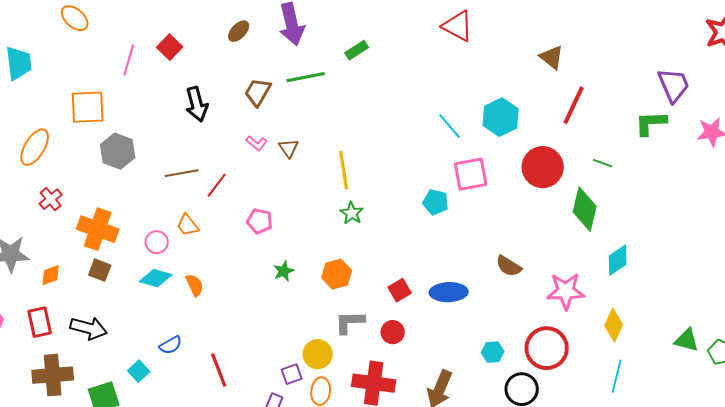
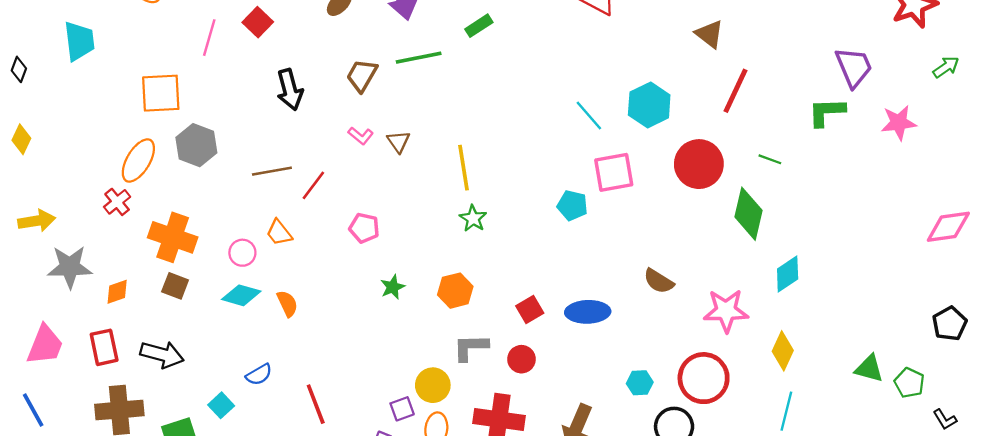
orange ellipse: (35, 147) -> (138, 161), moved

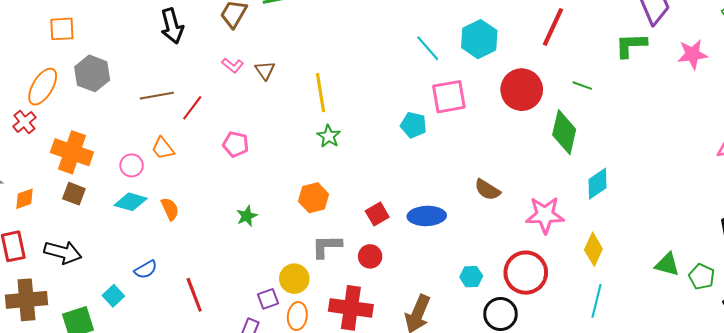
orange square: (161, 93) -> (62, 29), size x0.7
green star: (393, 287) -> (247, 216), moved

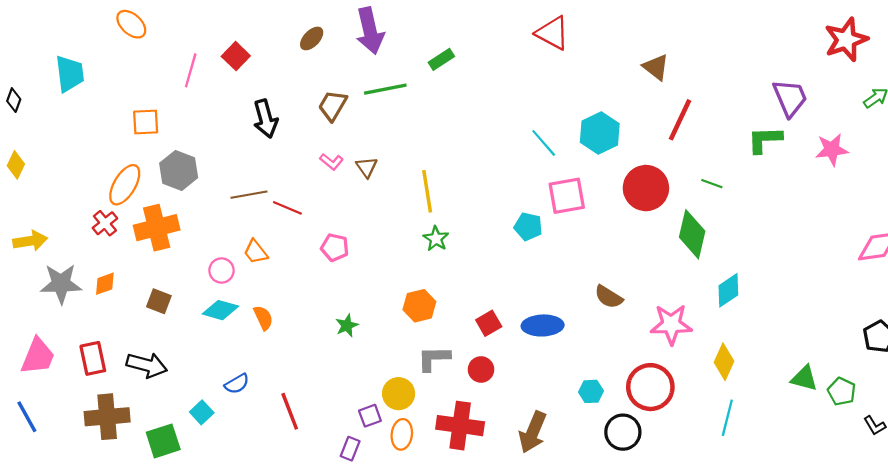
red line: (192, 108) -> (287, 208), turned 76
orange cross: (72, 152) -> (157, 228), moved, turned -33
orange diamond: (24, 199) -> (105, 284), moved

